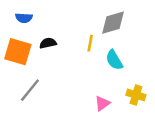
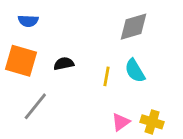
black semicircle: (48, 43) -> (64, 64), moved
yellow line: (90, 43) -> (106, 76), moved
yellow cross: (136, 95) -> (152, 122), moved

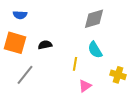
yellow line: (106, 76) -> (75, 64), moved
yellow cross: (152, 122) -> (118, 75), moved

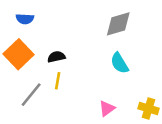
orange square: (15, 43) -> (19, 54), turned 30
yellow line: (75, 64) -> (58, 81), moved
yellow cross: (118, 75) -> (149, 109), moved

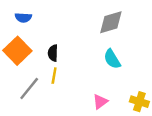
black semicircle: (56, 57) -> (53, 53), turned -77

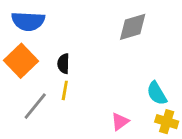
blue semicircle: (23, 18) -> (28, 21), size x1.6
cyan semicircle: (112, 59) -> (157, 93), moved

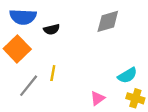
black semicircle: (63, 64) -> (52, 29), moved, turned -105
cyan semicircle: (157, 93) -> (127, 75), turned -90

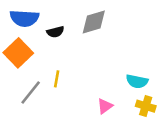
gray diamond: (108, 21) -> (94, 22), moved
cyan semicircle: (127, 75) -> (137, 81), turned 42

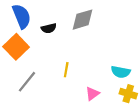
blue semicircle: (24, 18) -> (22, 16), turned -115
yellow line: (57, 79) -> (66, 70), moved

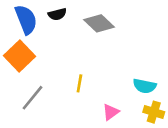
gray diamond: (83, 20) -> (99, 23), turned 60
black semicircle: (49, 28) -> (57, 14), moved

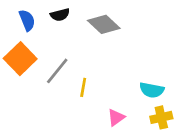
blue semicircle: (26, 19) -> (27, 20), size x0.7
gray line: (33, 98) -> (57, 71), moved
yellow cross: (154, 112) -> (161, 117), turned -30

